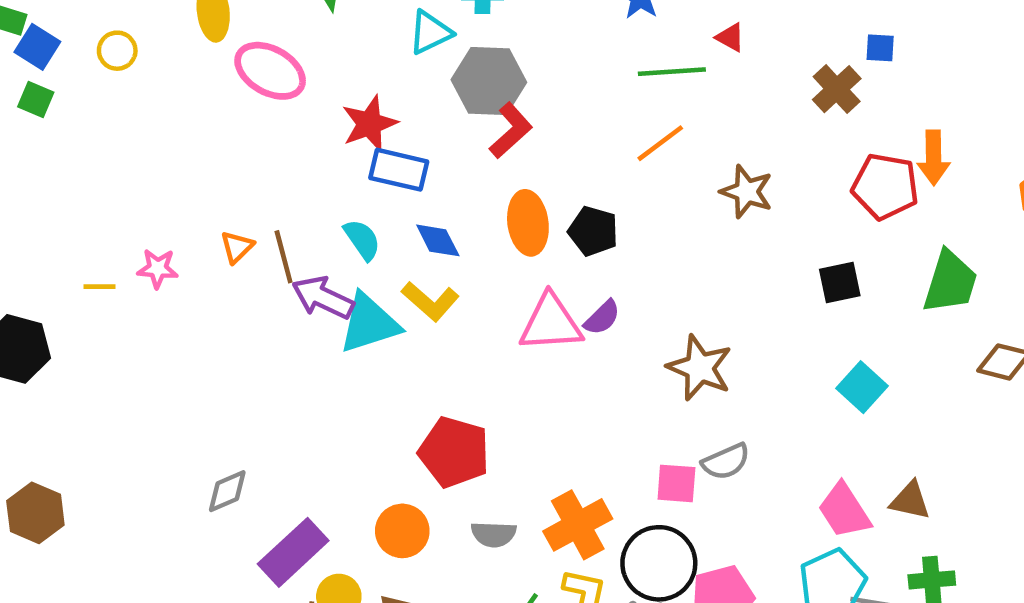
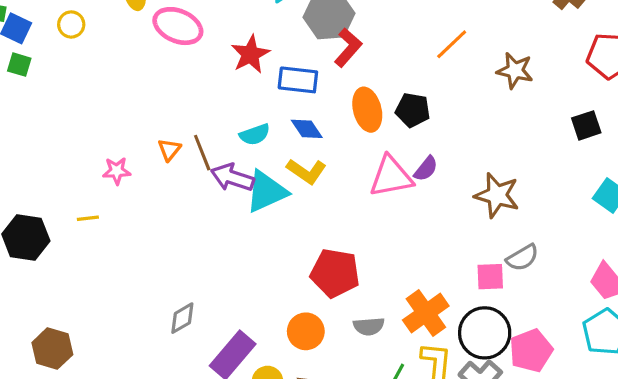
blue rectangle: (399, 170) -> (298, 80), moved
cyan semicircle: (362, 240) -> (255, 135), turned 112
yellow line: (100, 287) -> (88, 218), moved

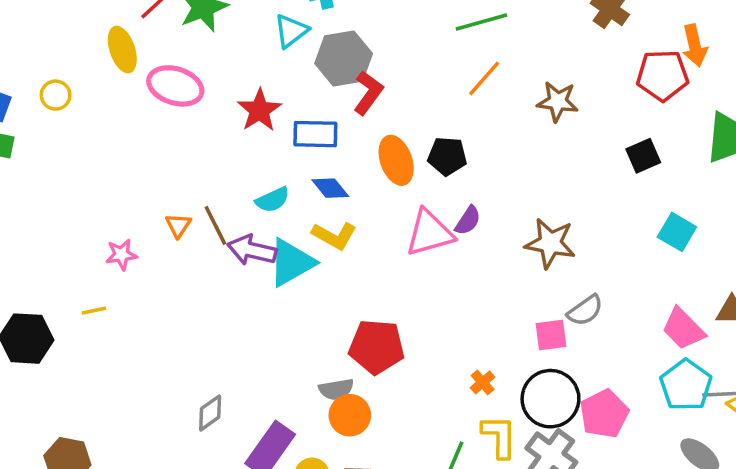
orange cross: (426, 313) -> (483, 382), size x0.5
gray semicircle: (369, 326) -> (336, 389), moved

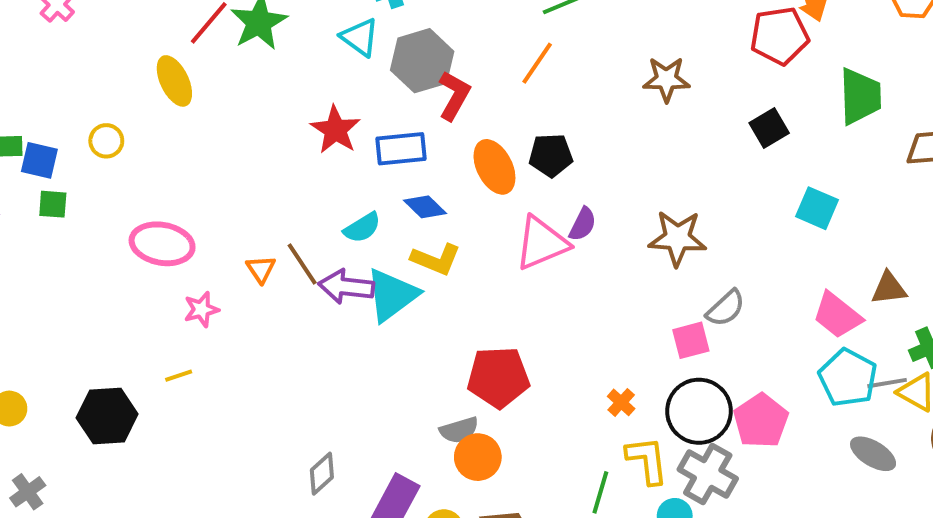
cyan triangle: (291, 31) -> (360, 37), turned -39
orange line: (484, 78) -> (537, 63), moved
pink ellipse: (175, 86) -> (162, 244), moved

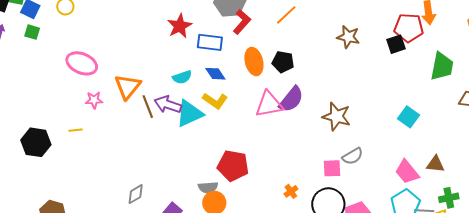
black square: (769, 128) -> (396, 44), moved
purple semicircle: (583, 224) -> (291, 99), size x1.6
brown line: (302, 264) -> (148, 107), moved
orange triangle: (261, 269) -> (128, 87), size x1.8

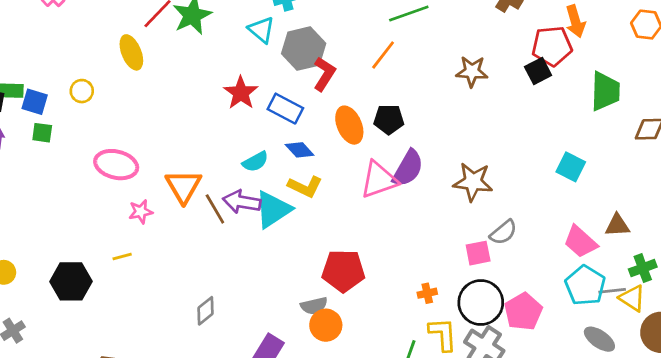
blue rectangle: (210, 42) -> (285, 109), turned 30
orange cross: (291, 191) -> (427, 293), turned 32
gray diamond: (136, 194) -> (205, 311), moved

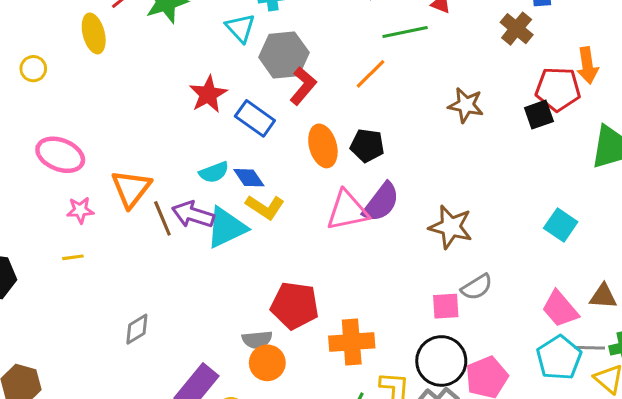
blue diamond: (300, 150) -> (249, 178), moved
yellow line: (122, 256) -> (73, 257), moved
gray line: (612, 291) -> (590, 348), moved
orange cross: (427, 293) -> (352, 342), moved, size x2.0

